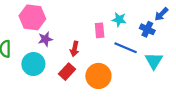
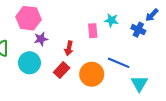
blue line: (126, 48) -> (119, 63), moved
cyan triangle: (154, 61) -> (139, 84), moved

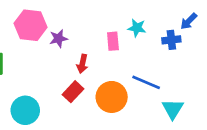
blue cross: (138, 30) -> (171, 40), turned -32
purple star: (41, 39) -> (58, 39), moved
cyan circle: (29, 63) -> (25, 110), moved

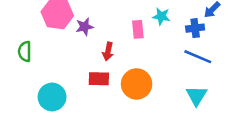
blue line: (146, 82) -> (198, 57), moved
red rectangle: (73, 92) -> (99, 79), turned 48

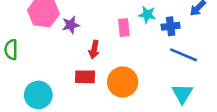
blue cross: (195, 28) -> (171, 26), moved

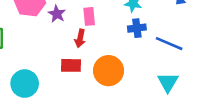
purple star: (71, 25) -> (57, 14), turned -30
blue cross: (171, 26) -> (137, 28), moved
pink rectangle: (124, 28) -> (89, 16), moved

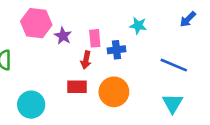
blue cross: (137, 28) -> (116, 50), moved

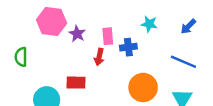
blue arrow: (188, 19) -> (188, 26), moved
red rectangle: (77, 87) -> (76, 83), moved
orange circle: (114, 92) -> (143, 87), moved

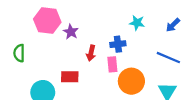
pink rectangle: (108, 36) -> (112, 64), moved

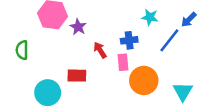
red arrow: (91, 53) -> (100, 50), turned 136
blue line: (168, 58) -> (169, 40), moved, turned -75

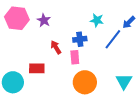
purple star: (78, 27) -> (44, 20), moved
orange circle: (144, 80) -> (85, 82), moved

